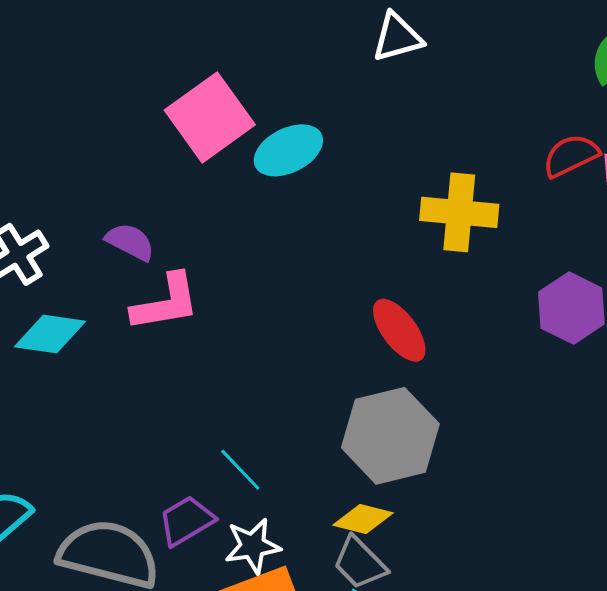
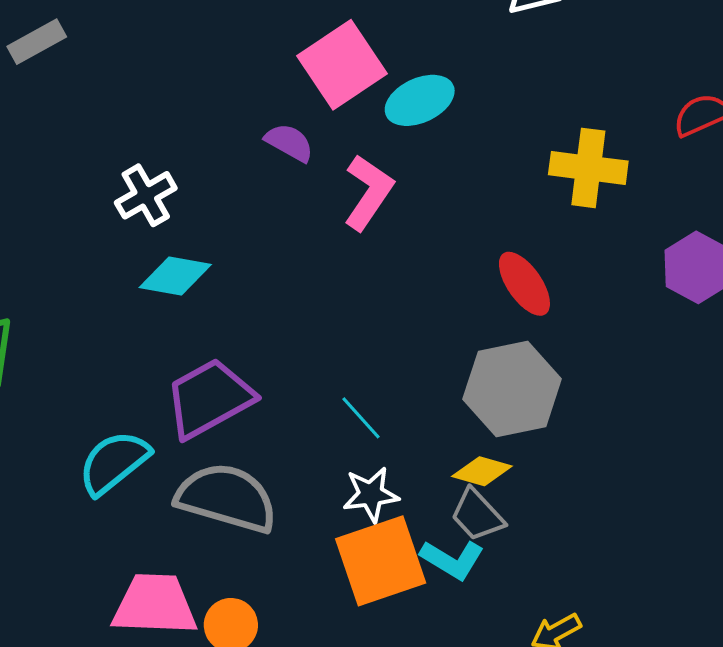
purple semicircle: (130, 242) -> (289, 143), moved
pink L-shape: (166, 303) -> (368, 192), moved, turned -48
purple trapezoid: (186, 521) -> (209, 398), moved, size x1.6

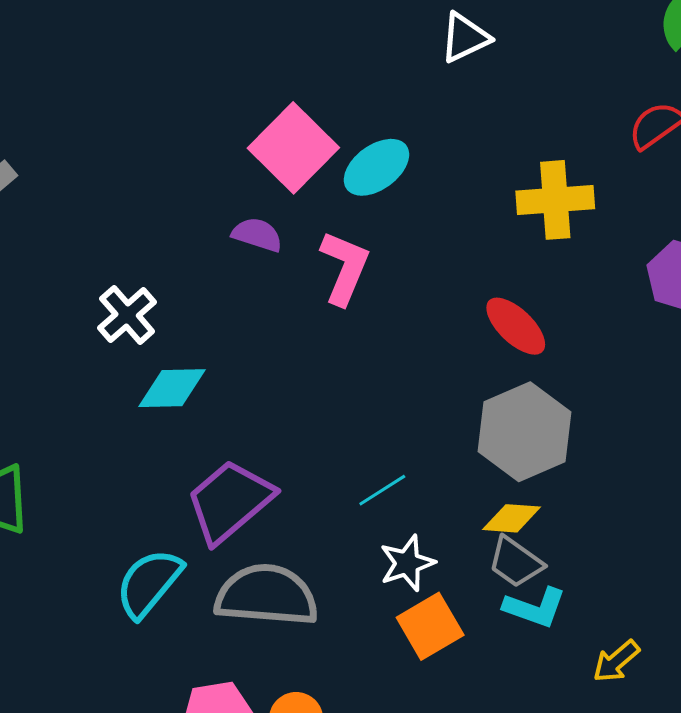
cyan line: (361, 418) -> (382, 490), turned -69
cyan L-shape: (452, 560) -> (535, 608), moved
orange square: (381, 561) -> (430, 626), size x0.7

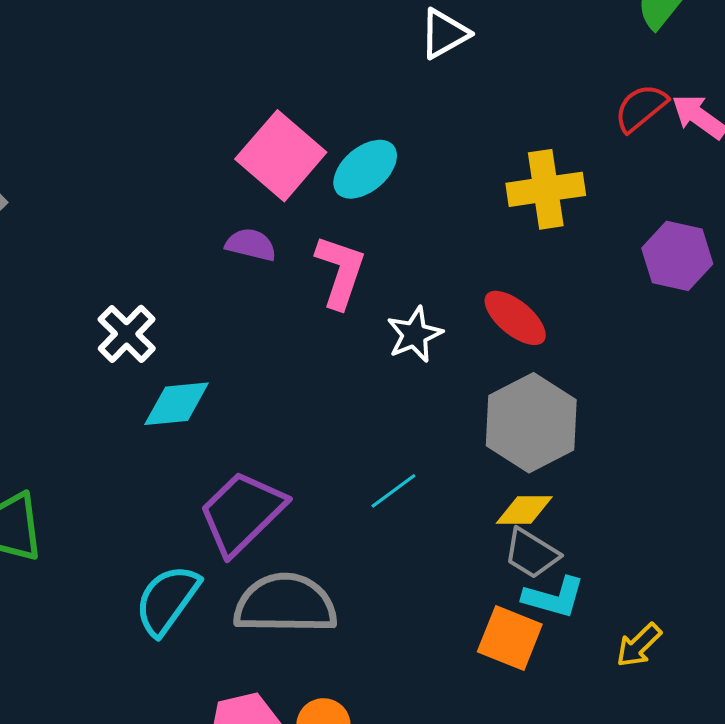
white star: (407, 563) -> (414, 334), moved
orange square: (430, 626) -> (510, 638), moved, turned -34

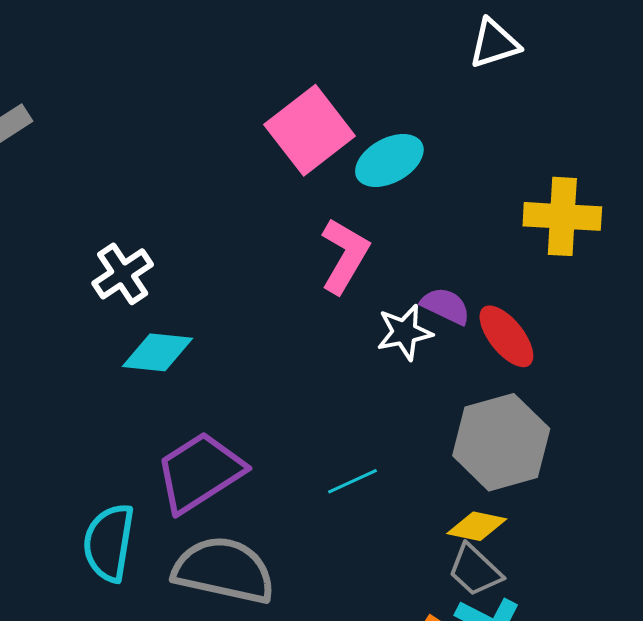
purple semicircle: (251, 245) -> (446, 306), moved
cyan semicircle: (167, 600) -> (109, 543), turned -38

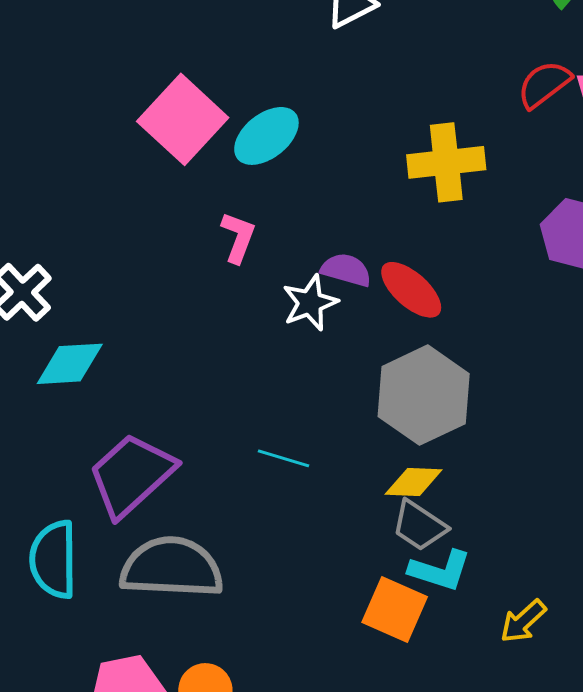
pink L-shape: (345, 256) -> (238, 237), size x0.7
cyan line: (352, 481) -> (284, 458), turned 51

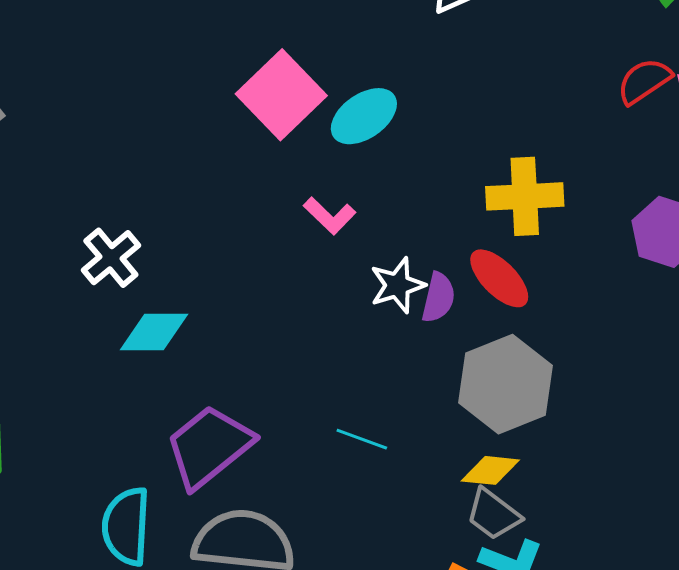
yellow cross: (446, 162) -> (525, 196), moved
pink L-shape: (238, 237) -> (330, 216), turned 110
purple semicircle: (346, 270) -> (438, 298), moved, turned 84

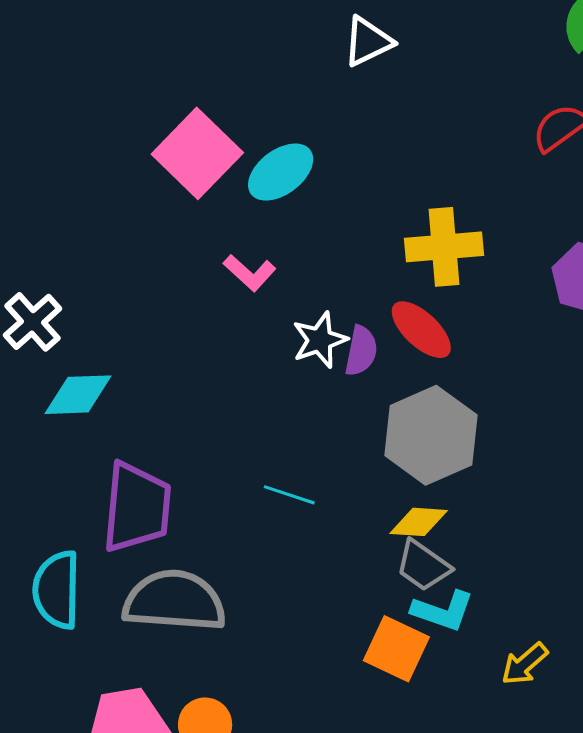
purple trapezoid: (209, 446) -> (137, 507), turned 136

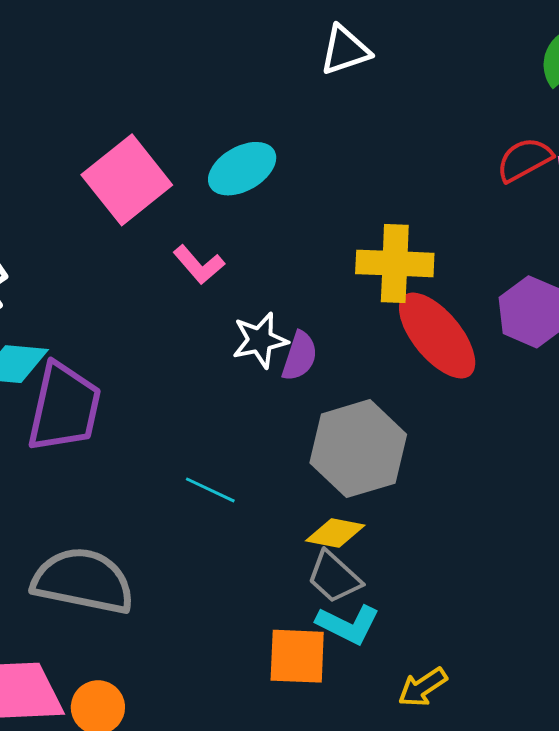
pink square: (197, 153) -> (127, 180), moved
red ellipse: (421, 330) -> (437, 335), moved, size x1.4
purple trapezoid: (137, 507) -> (64, 407), moved
orange square: (396, 649) -> (297, 656), turned -30

